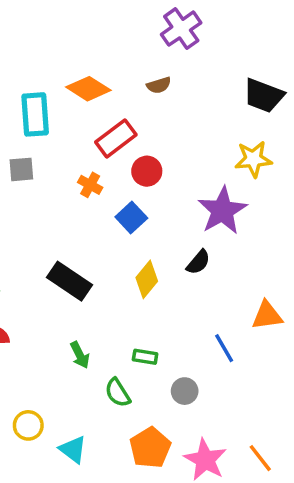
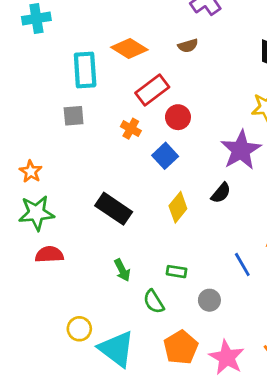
cyan triangle: (73, 449) -> (116, 349), size x1.6

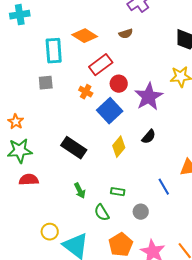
purple star: (241, 150) -> (149, 97), moved
blue square: (165, 156) -> (110, 111), size x1.4

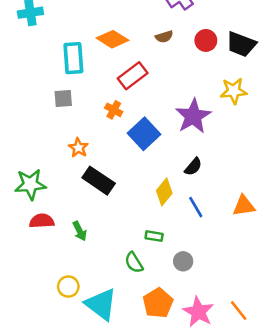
red circle: (119, 84) -> (206, 40), moved
orange star: (16, 122) -> (78, 148), moved
yellow diamond: (119, 147) -> (164, 192), moved
blue line: (164, 187) -> (196, 207), moved
green arrow: (80, 191) -> (80, 231), moved

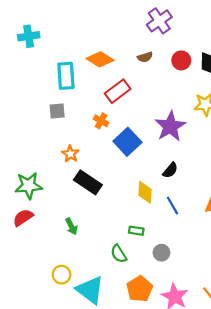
yellow diamond: (164, 192) -> (145, 192), turned -35
red semicircle: (42, 221) -> (23, 218), moved, turned -30

